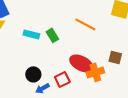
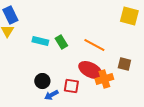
orange line: (85, 24) -> (94, 45), moved
red square: (62, 79) -> (71, 86), turned 35

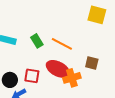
green rectangle: (61, 42) -> (37, 41), moved
red square: (71, 86) -> (32, 76), moved

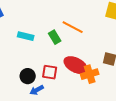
orange line: (62, 44) -> (73, 27), moved

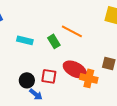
orange cross: (90, 74) -> (89, 78), turned 30
blue arrow: (37, 90) -> (36, 94), turned -112

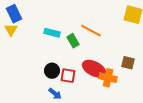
cyan rectangle: (25, 40) -> (52, 33), moved
black circle: (27, 80) -> (52, 71), moved

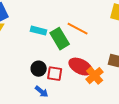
green rectangle: (73, 41) -> (60, 39), size x1.5
orange cross: (108, 78) -> (95, 76), turned 36

